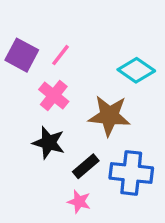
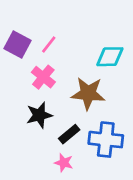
cyan diamond: (136, 70) -> (110, 57), turned -36
black star: (49, 143) -> (39, 115), turned -30

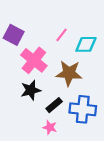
pink line: (49, 45) -> (62, 35), moved
pink cross: (43, 77) -> (34, 60), size x1.4

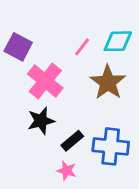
cyan diamond: (86, 44) -> (118, 41), moved
brown star: (69, 73) -> (108, 82), moved, turned 30

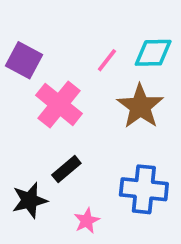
black star: (41, 121) -> (30, 200), moved
black rectangle: (72, 141) -> (66, 169), moved
pink star: (67, 171) -> (87, 221), turned 30

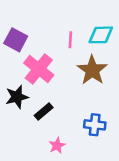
pink line: (107, 60) -> (70, 40), turned -35
blue cross: (144, 189) -> (95, 125), size x0.7
black star: (30, 200) -> (17, 97), moved

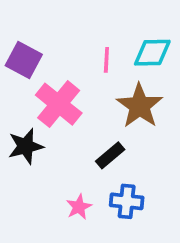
black rectangle: (44, 111) -> (110, 155), moved
blue cross: (95, 125) -> (127, 201), moved
pink star: (57, 146) -> (79, 207), moved

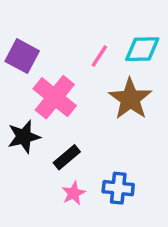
pink line: (106, 60) -> (99, 56), turned 30
black rectangle: (110, 155) -> (67, 157), moved

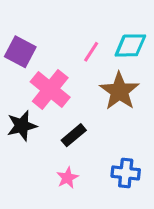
black rectangle: (67, 157) -> (74, 135), moved
blue cross: (118, 188) -> (126, 173), moved

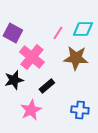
brown star: (119, 91) -> (76, 58), turned -30
pink star: (67, 178) -> (31, 110), moved, size x1.5

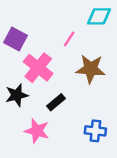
cyan diamond: (83, 29) -> (99, 16), moved
pink star: (31, 110) -> (37, 131), turned -30

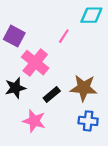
brown star: (91, 69) -> (84, 88), moved

